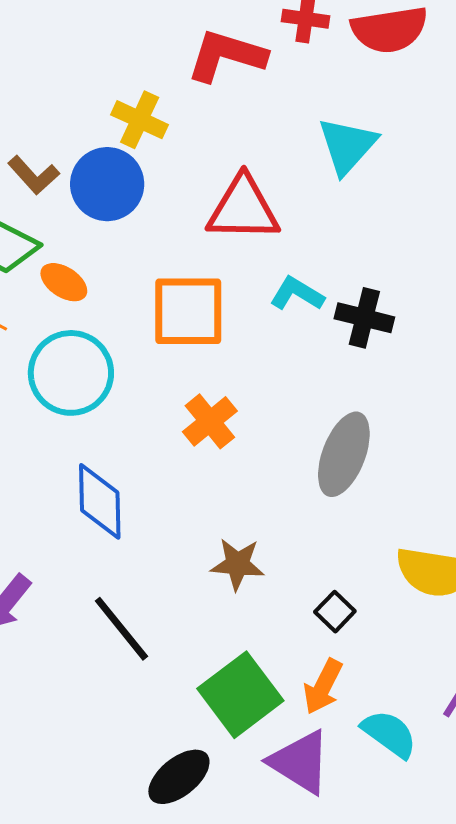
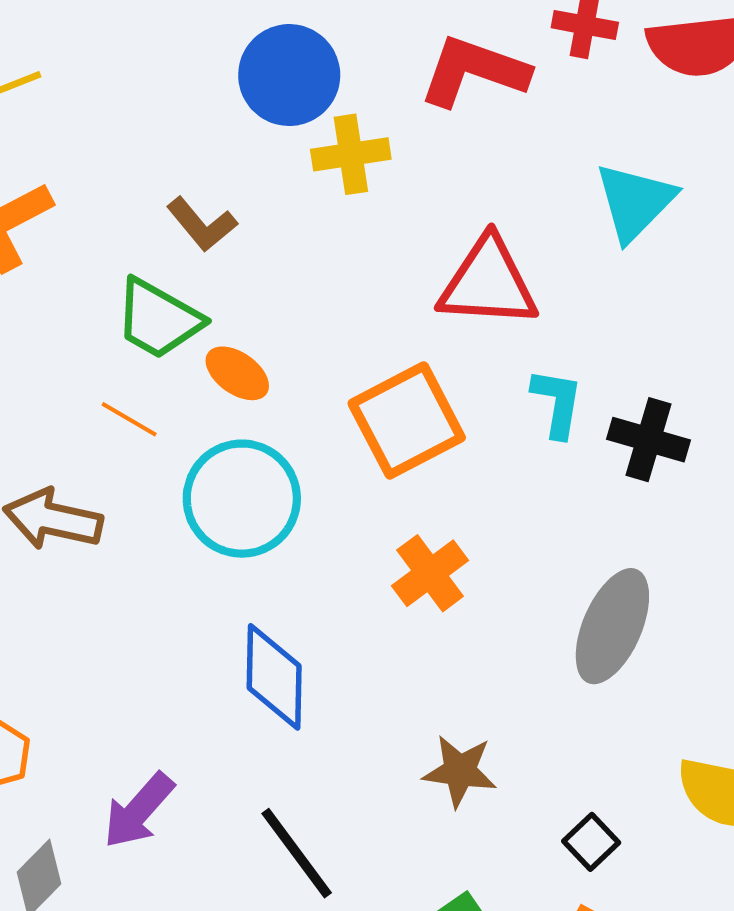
yellow cross: (140, 120) -> (351, 154), turned -36
blue circle: (107, 184) -> (289, 75), moved
cyan L-shape: (297, 294) -> (557, 403), turned 66
orange square: (188, 311) -> (407, 420), turned -30

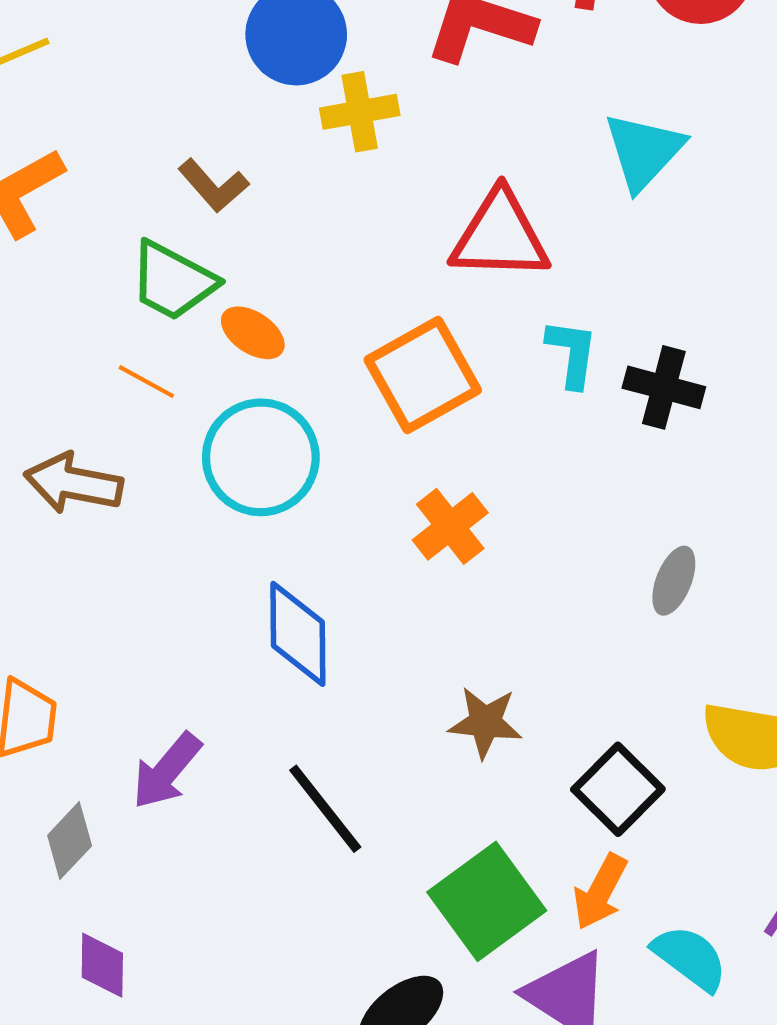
gray ellipse: (612, 626) -> (674, 581), moved, size x0.6
black square: (591, 842) -> (618, 789), size x1.6

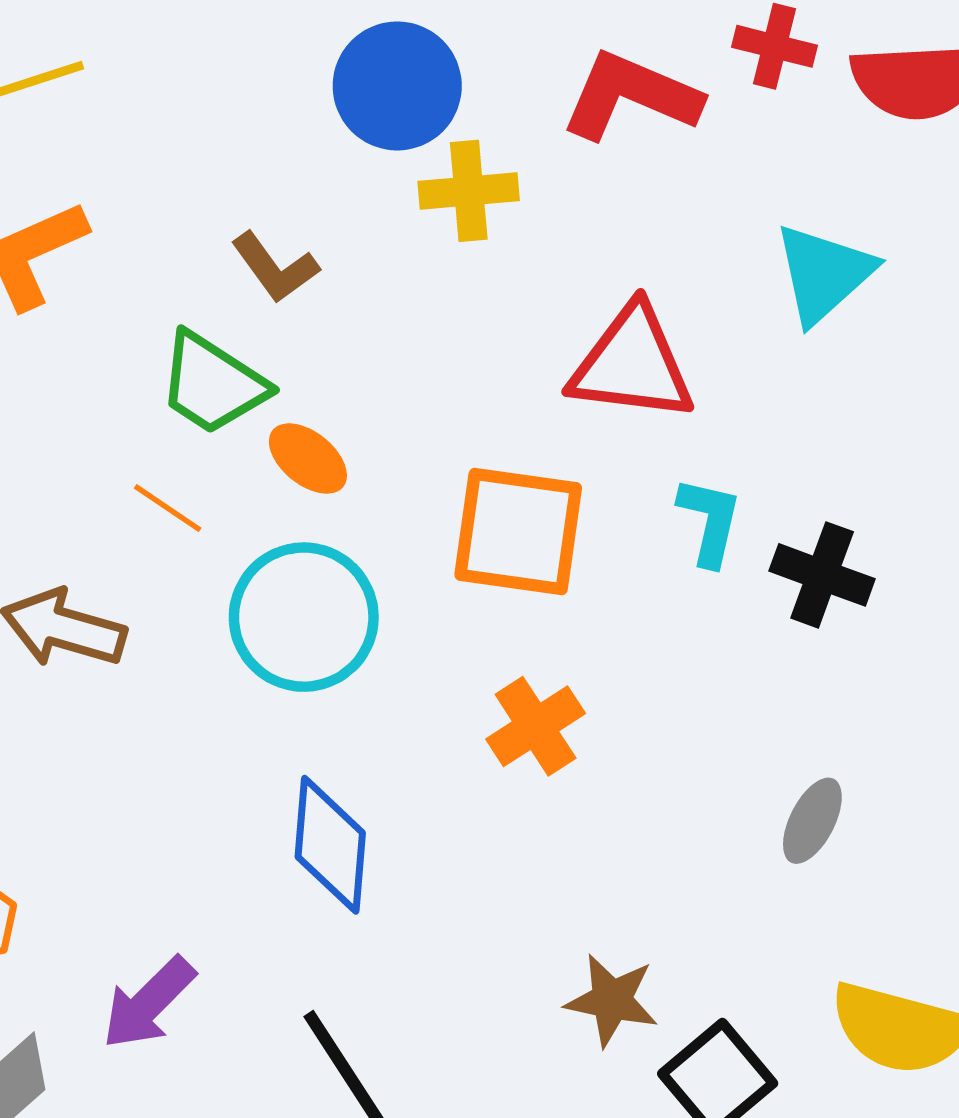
orange square: (423, 375) -> (518, 531), turned 32
brown star: (485, 722) -> (612, 1000), moved

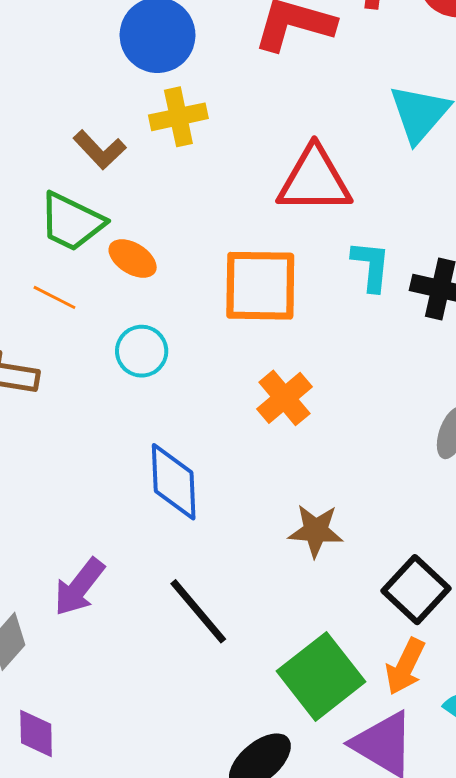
yellow cross: (469, 191) -> (178, 117), moved
cyan circle: (304, 617) -> (142, 351), size x0.6
brown star: (612, 1000) -> (316, 531), moved

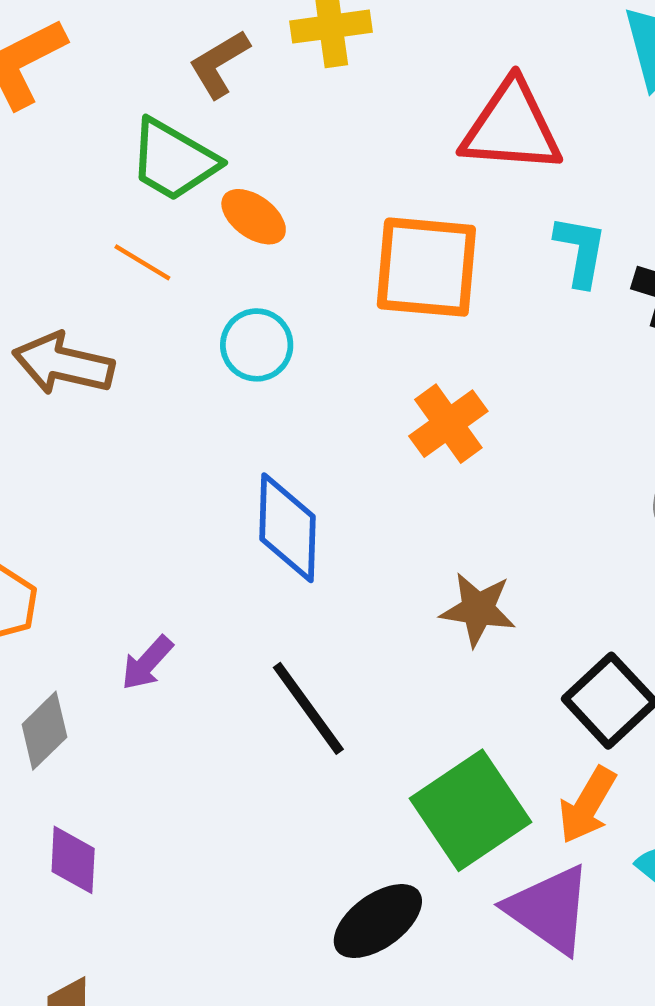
brown L-shape: (100, 150) -> (219, 64), turned 98
purple arrow: (79, 587) -> (147, 663), size x0.7

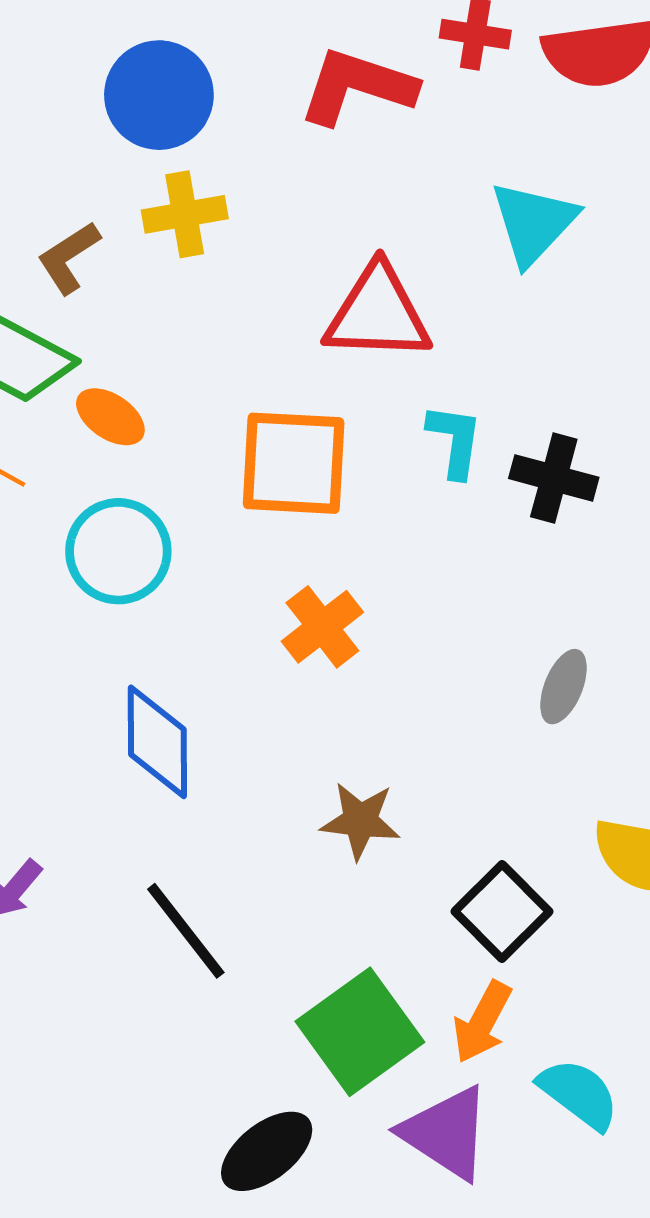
cyan circle: (257, 345) -> (118, 551), size x1.4

